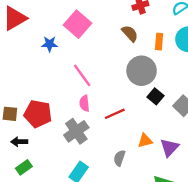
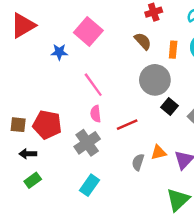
gray semicircle: (119, 158) -> (138, 162), moved

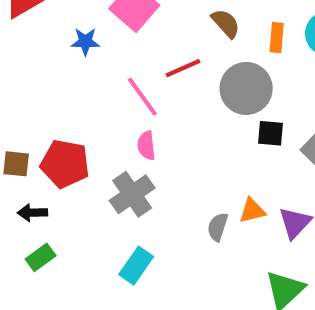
black square: (169, 107) -> (271, 133), turned -35
red line: (127, 125) -> (183, 68), moved

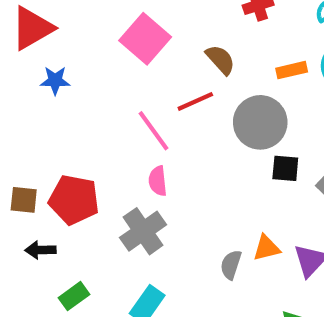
brown semicircle: (226, 23) -> (220, 60), moved
orange rectangle: (277, 38) -> (292, 70), turned 72
blue star: (85, 42) -> (55, 81), moved
green rectangle: (41, 257) -> (74, 296), moved

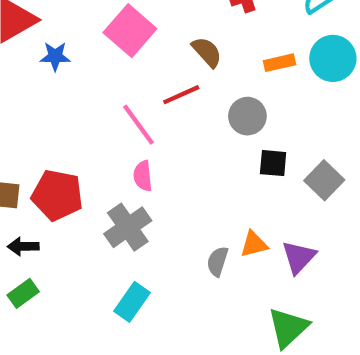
blue star: (55, 81) -> (55, 56), moved
gray circle: (260, 122) -> (247, 116), size x0.7
green rectangle: (74, 296) -> (23, 293), moved

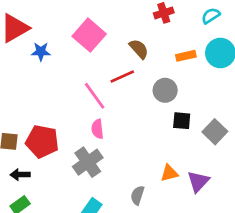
gray semicircle: (218, 261) -> (137, 195), moved

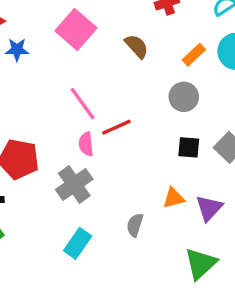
orange rectangle: (186, 56) -> (194, 55), turned -30
red line: (122, 76) -> (116, 127), moved
gray circle: (165, 90) -> (184, 97), moved
black square: (182, 121) -> (189, 147), moved

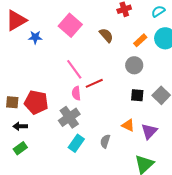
orange triangle: (174, 198) -> (128, 125), turned 40
cyan rectangle: (78, 243) -> (76, 143), moved

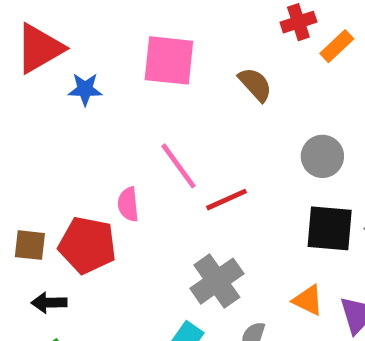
pink square: (70, 25) -> (169, 60), turned -35
orange rectangle: (140, 40) -> (337, 46), moved
pink semicircle: (76, 93) -> (128, 204), moved
black square: (137, 95) -> (330, 228), size x1.5
gray cross: (69, 117) -> (217, 281), moved

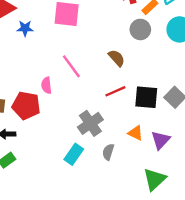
brown semicircle: (255, 84) -> (117, 58), moved
gray circle: (322, 156) -> (140, 29), moved
red line: (226, 200) -> (115, 91), moved

